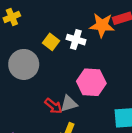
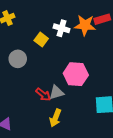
white cross: (76, 40) -> (62, 28), moved
gray circle: (24, 64) -> (18, 59), size x0.7

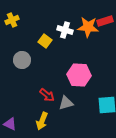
gray triangle: (56, 92) -> (66, 103), moved
yellow arrow: (55, 118) -> (42, 121), moved

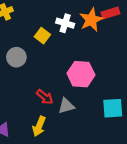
orange star: (88, 27) -> (91, 20), turned -30

